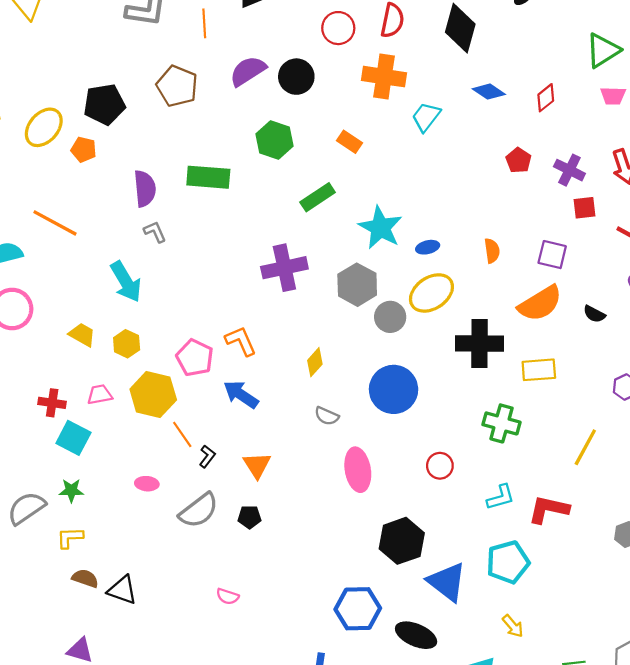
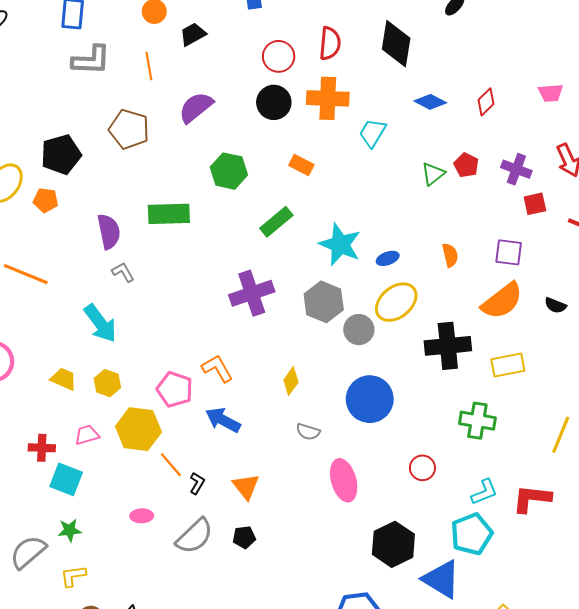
green triangle: (603, 50) -> (433, 174), moved, size x0.7
black circle: (296, 77) -> (274, 102), moved
cyan pentagon: (508, 562) -> (472, 534), moved

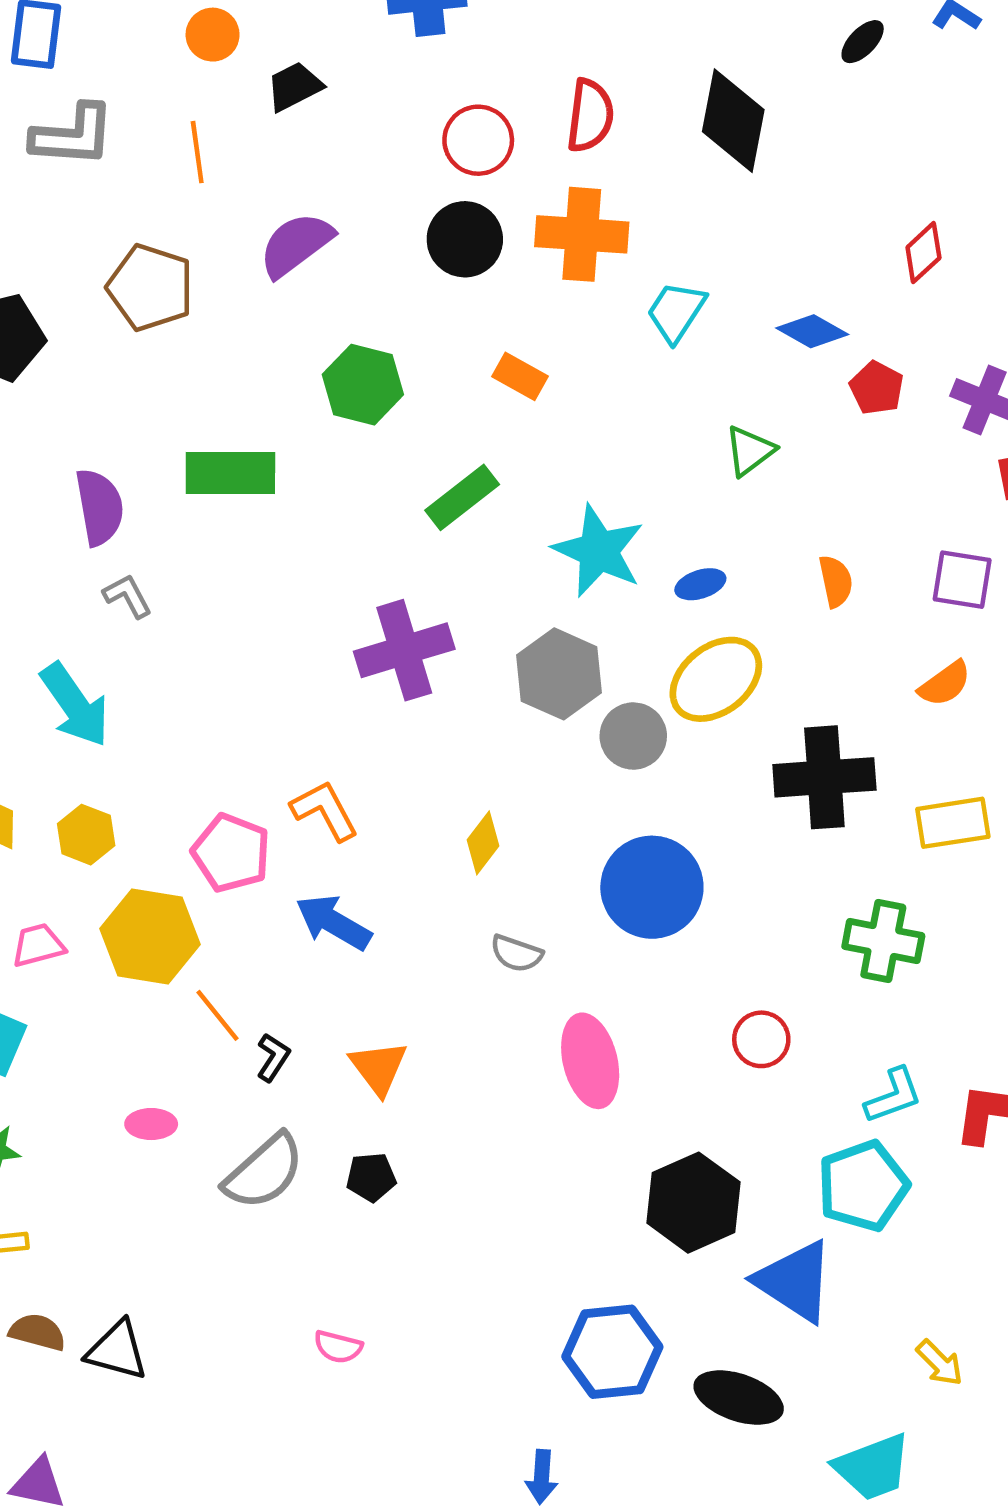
blue diamond: (430, 102) -> (812, 331), moved
green triangle: (433, 174) -> (750, 451), moved
orange semicircle: (502, 301) -> (945, 684), size x0.6

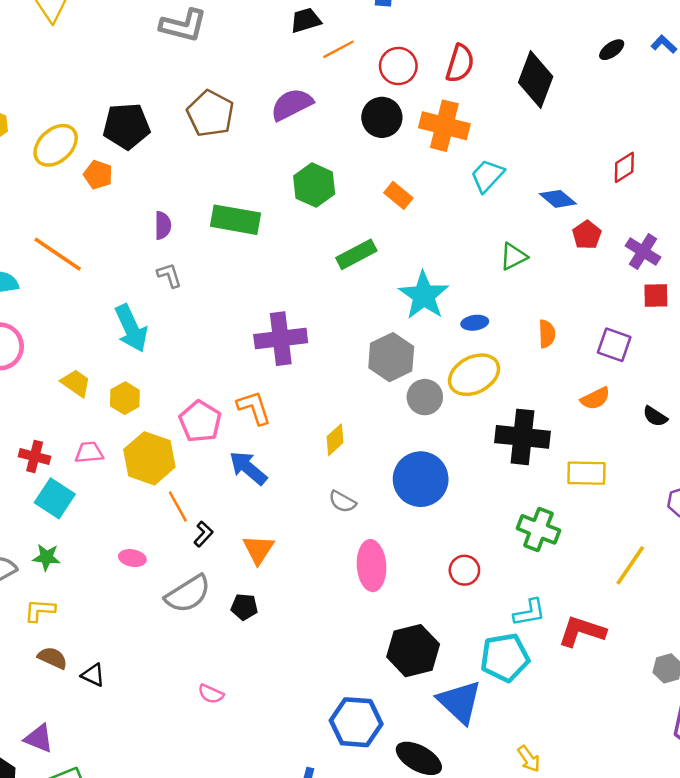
orange line: (197, 152) -> (338, 49), moved, turned 60
purple semicircle: (99, 507) -> (163, 225), size x0.7
purple cross: (404, 650) -> (281, 339), moved
black triangle: (117, 1350) -> (93, 675), size x0.7

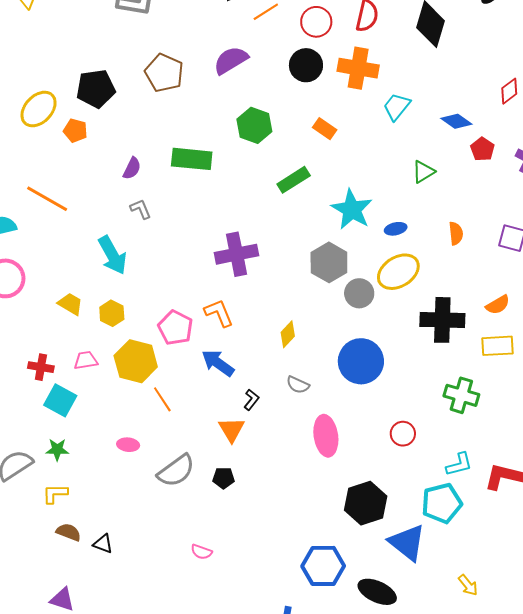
purple semicircle: (163, 225) -> (132, 168), turned 30
orange semicircle: (595, 398) -> (498, 305), moved
black L-shape: (203, 534) -> (251, 400), moved

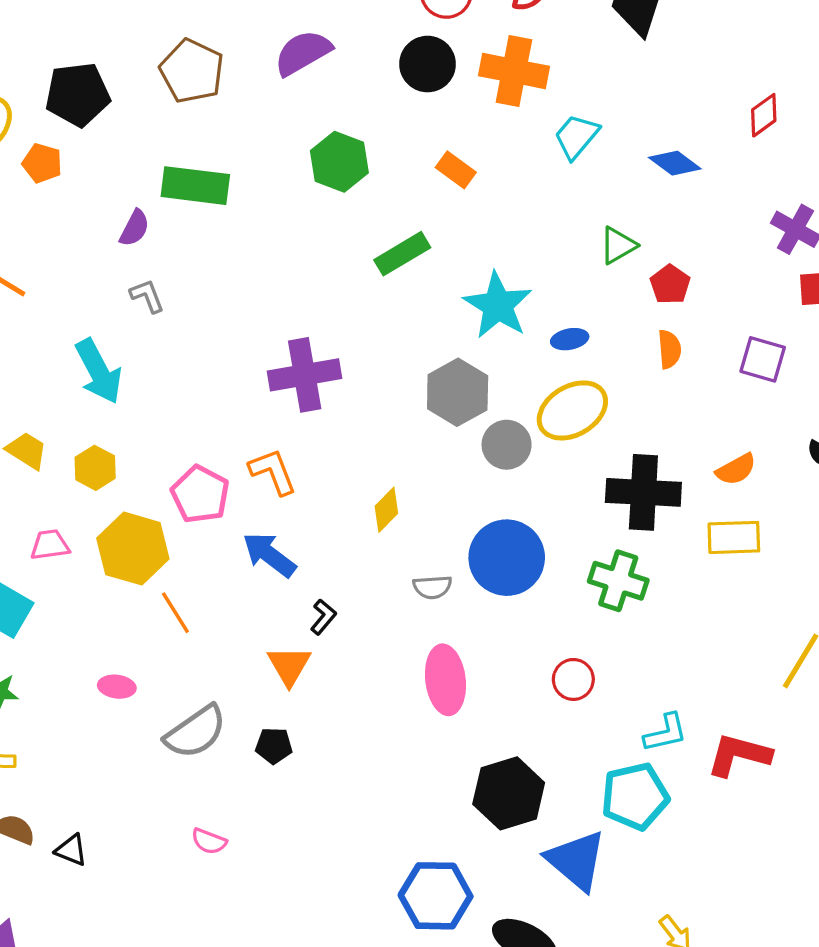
red pentagon: (483, 149) -> (670, 284), moved
green rectangle: (192, 159) -> (195, 186), moved
gray semicircle: (298, 385) -> (432, 587), moved, turned -30
green cross: (461, 395) -> (618, 581), moved
pink semicircle: (201, 552) -> (209, 841), moved

